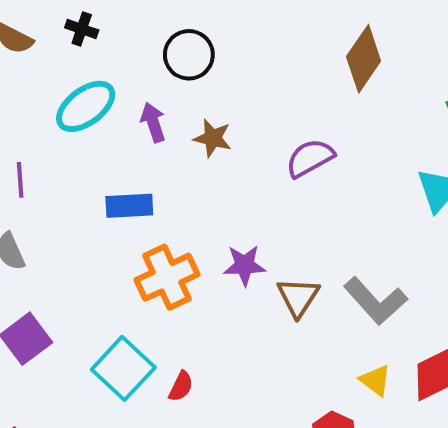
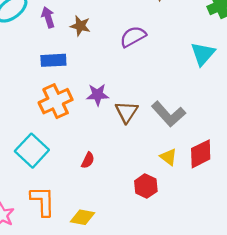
blue rectangle: (129, 206) -> (53, 60), moved
red semicircle: (181, 386) -> (88, 160), moved

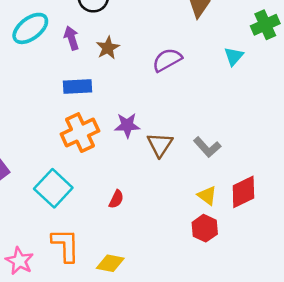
brown star: (80, 26) -> (108, 48), turned 30
cyan triangle: (203, 54) -> (234, 56), moved, size x0.7
gray L-shape: (168, 114) -> (207, 147), size x0.7
red hexagon: (146, 186) -> (205, 228), moved

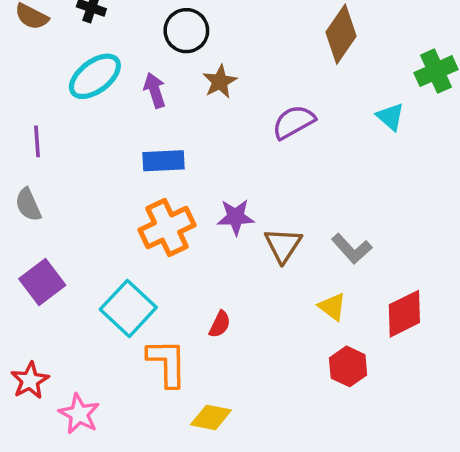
brown star: (108, 48) -> (220, 82), moved
cyan triangle: (234, 56) -> (390, 117), turned -30
yellow triangle: (207, 196) -> (332, 307), moved
orange L-shape: (65, 245) -> (167, 363), moved

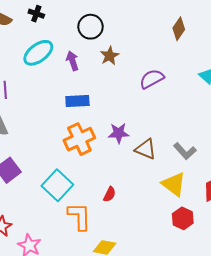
brown diamond: (341, 34) -> (179, 29), size x0.7
brown triangle: (283, 245) -> (146, 149), turned -40
yellow triangle: (332, 307) -> (174, 184), size x1.5

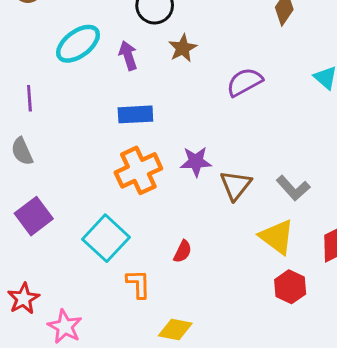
brown triangle: (146, 149) -> (236, 185), turned 45
orange L-shape: (79, 216) -> (138, 284), size x0.7

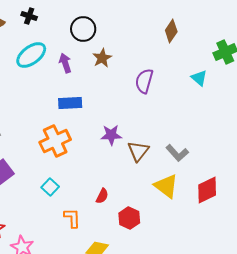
purple semicircle: (244, 82) -> (144, 81), turned -45
orange cross: (138, 170) -> (55, 141), moved
cyan square: (106, 238) -> (50, 187), size x0.6
red hexagon: (290, 287) -> (129, 218), moved

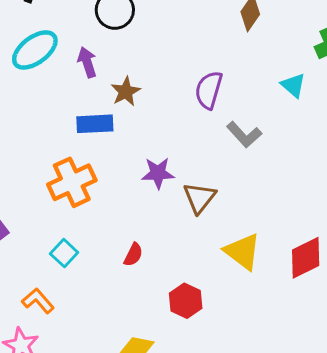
brown star: (102, 58) -> (126, 92), moved
gray L-shape: (177, 153) -> (244, 135), moved
red semicircle: (102, 196) -> (133, 255), moved
orange L-shape: (72, 218) -> (38, 301), moved, turned -40

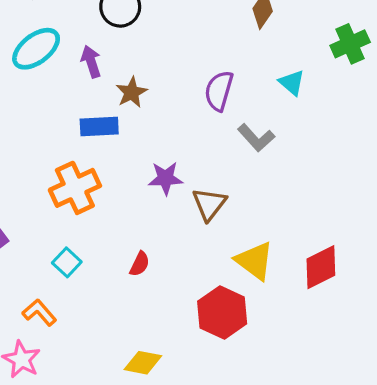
cyan triangle: (293, 85) -> (292, 83), moved
red hexagon: (186, 301) -> (222, 312), moved, size x1.4

